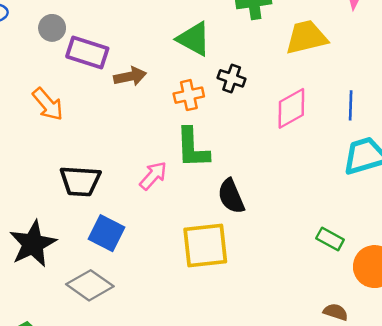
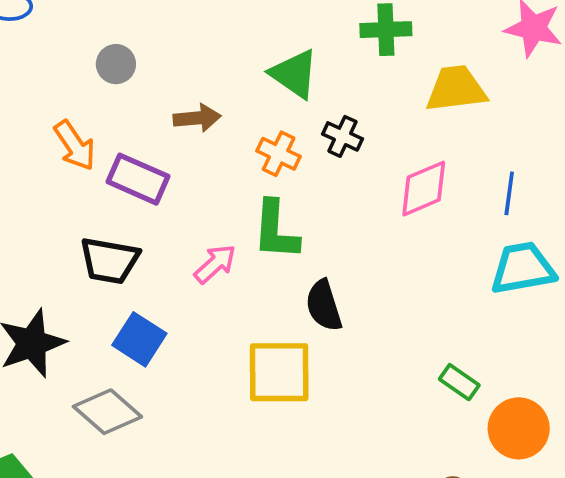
gray circle: (52, 28) -> (116, 64), moved
purple rectangle: (87, 53) -> (138, 179), moved
orange cross: (189, 95) -> (279, 154), turned 32

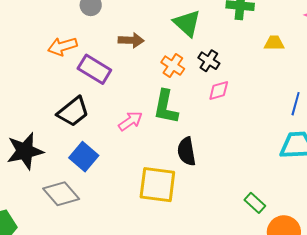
yellow trapezoid: (456, 89) -> (274, 43), size x0.6
orange arrow: (75, 145) -> (62, 46), turned 100
pink diamond: (424, 189) -> (219, 90), moved, size x0.7
black trapezoid: (110, 261) -> (73, 112), turned -56

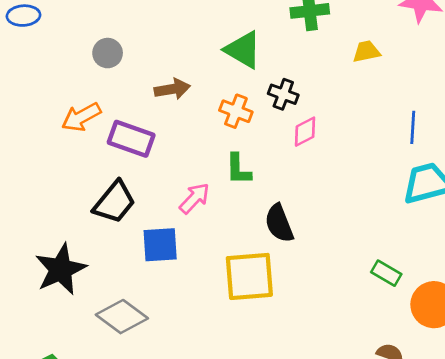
green L-shape: (166, 107) -> (238, 169), size x0.7
blue square: (84, 157) -> (160, 245), moved, turned -32

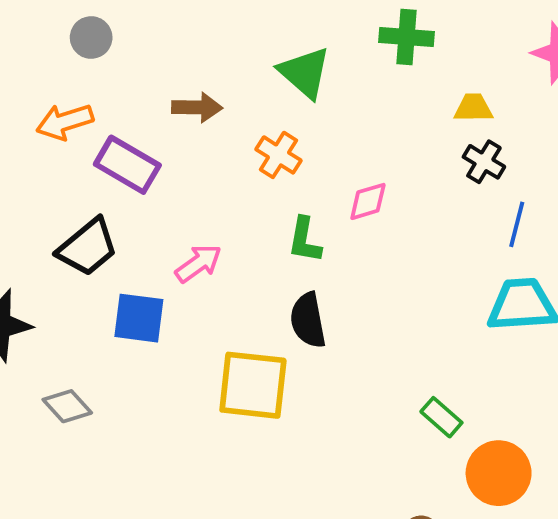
gray circle: (108, 53) -> (91, 38), moved
black cross: (283, 94) -> (484, 162), moved
green L-shape: (238, 169) -> (305, 240), moved
gray diamond: (122, 317) -> (67, 406), size x0.7

